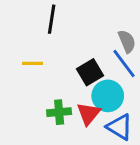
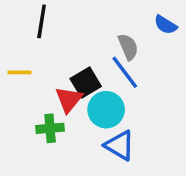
red triangle: (89, 114) -> (69, 99), moved

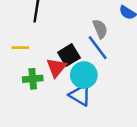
green cross: (50, 128) -> (33, 79), moved
blue triangle: (120, 145) -> (80, 95), moved

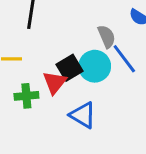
blue line: (98, 48) -> (124, 59), moved
cyan circle: (84, 75) -> (95, 66), moved

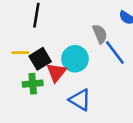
cyan circle: (95, 66) -> (75, 59), moved
black square: (69, 68) -> (40, 59), moved

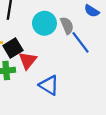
cyan circle: (75, 59) -> (44, 23), moved

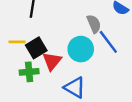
cyan circle: (44, 23) -> (81, 49), moved

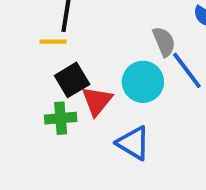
yellow line: (17, 42) -> (53, 42), moved

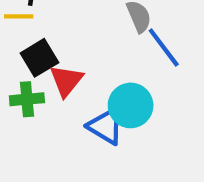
cyan circle: (143, 82) -> (131, 105), moved

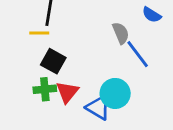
black square: (39, 58) -> (53, 61), turned -30
red triangle: (66, 81) -> (67, 92), moved

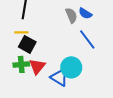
blue semicircle: (152, 15) -> (85, 13), moved
yellow line: (39, 33) -> (21, 32), moved
gray semicircle: (121, 33) -> (71, 15), moved

